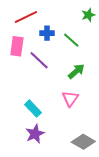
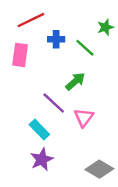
green star: (88, 15) -> (105, 27), moved
purple line: (39, 60) -> (54, 103), moved
green arrow: (76, 71) -> (75, 81), moved

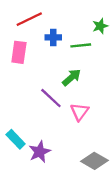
green line: (85, 48) -> (81, 45), turned -48
cyan rectangle: (39, 129) -> (16, 139), moved

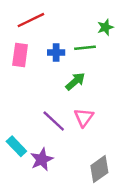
blue cross: (53, 37) -> (56, 53), moved
purple line: (51, 98) -> (54, 121), moved
gray diamond: (94, 161) -> (99, 169), turned -65

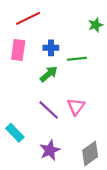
green line: (85, 48) -> (77, 59), moved
green arrow: (75, 81) -> (49, 74), moved
purple star: (42, 159) -> (50, 150), moved

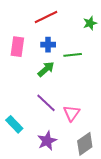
red line: (28, 18) -> (46, 17), moved
pink triangle: (76, 107) -> (72, 113), moved

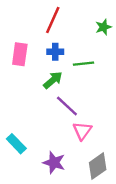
red line: (46, 17) -> (53, 20), turned -40
purple line: (46, 103) -> (67, 106), moved
purple star: (47, 141) -> (54, 163), turned -30

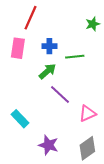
red line: (53, 20) -> (31, 18), moved
pink triangle: (82, 131) -> (87, 113), moved, turned 30
cyan rectangle: (16, 144) -> (20, 119), moved

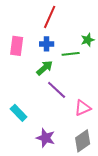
red line: (31, 18) -> (50, 17), moved
green star: (93, 24) -> (88, 40), moved

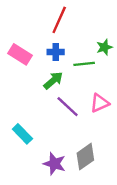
pink rectangle: (17, 46) -> (20, 54), turned -66
pink triangle: (83, 108) -> (100, 103), moved
gray diamond: (83, 141) -> (85, 157), moved

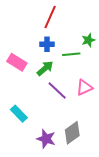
pink rectangle: (20, 54) -> (17, 62), moved

